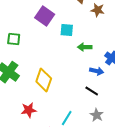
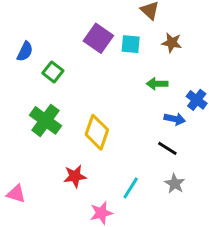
brown star: (98, 10) -> (172, 43), moved
cyan square: (67, 30) -> (131, 44), moved
green square: (14, 39) -> (53, 72), turned 32

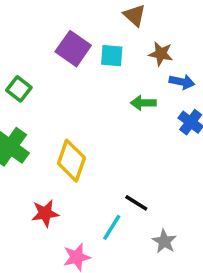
blue arrow: (175, 119) -> (182, 82), moved
black line: (167, 148) -> (136, 203), moved
gray star: (175, 184) -> (164, 241), moved

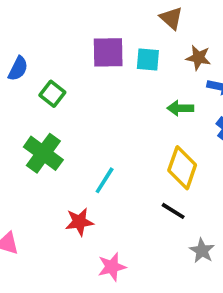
purple square: (73, 49) -> (108, 52), turned -36
yellow diamond: (71, 161) -> (182, 168), moved
cyan line: (112, 227) -> (105, 180), moved

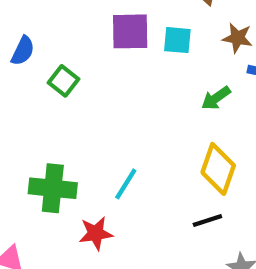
green arrow: (180, 108) -> (216, 98), turned -35
green cross: (43, 153) -> (53, 188), moved, turned -30
black line: (173, 211) -> (207, 220), turned -50

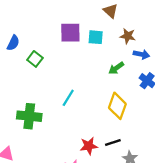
cyan line: (126, 184) -> (68, 98), moved
black line: (207, 220) -> (113, 142), moved
red star: (96, 233) -> (89, 146), moved

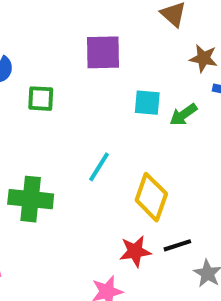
cyan square: (96, 37) -> (147, 103), moved
green square: (35, 59) -> (41, 99), turned -35
yellow diamond: (117, 106) -> (151, 197), moved

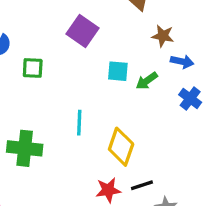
purple square: (103, 52) -> (83, 31), turned 36
cyan line: (99, 167) -> (79, 123), turned -30

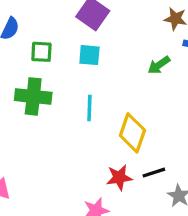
cyan square: (118, 71) -> (89, 55), moved
green cross: (25, 148) -> (33, 96), moved

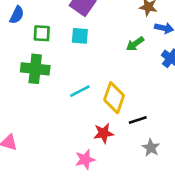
cyan line: (89, 108) -> (80, 91), moved, turned 60
black line: (154, 173) -> (138, 120), moved

